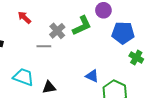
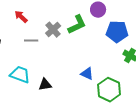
gray line: (44, 46) -> (31, 41), moved

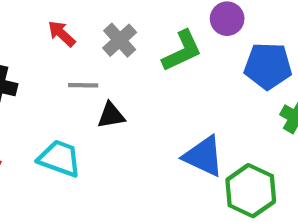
gray cross: (53, 30) -> (120, 40), moved
blue triangle: (87, 74) -> (203, 156), size x1.5
black triangle: (45, 85) -> (111, 115), moved

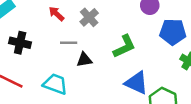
green L-shape: (182, 51) -> (124, 46), moved

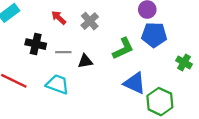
blue pentagon: (173, 32) -> (154, 35), moved
black cross: (20, 43) -> (36, 44), moved
gray line: (69, 43) -> (63, 52), moved

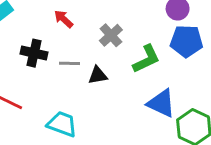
gray cross: (90, 21) -> (111, 35), moved
cyan trapezoid: (58, 84) -> (62, 124), moved

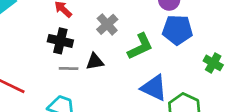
black cross: (34, 53) -> (60, 41), moved
gray line: (70, 63) -> (69, 68), moved

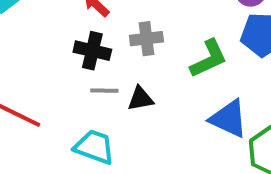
gray cross: (107, 24) -> (146, 39), moved, turned 35
black triangle: (95, 62) -> (140, 99), moved

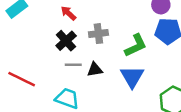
black cross: (92, 51) -> (66, 41), turned 35
blue triangle: (229, 119) -> (132, 77), moved, turned 35

